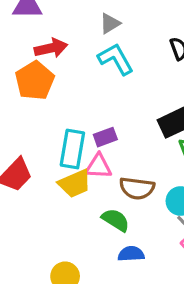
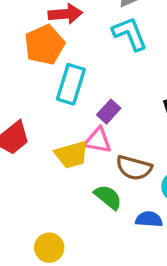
purple rectangle: (105, 137) -> (109, 112), turned -35
cyan rectangle: (72, 149) -> (71, 84), moved
blue semicircle: (131, 254) -> (149, 219), moved

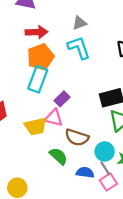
orange pentagon: (45, 45) -> (40, 57), moved

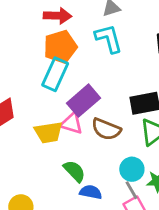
purple rectangle: (62, 99) -> (84, 101), size x1.6
brown semicircle: (77, 137) -> (106, 129), moved
blue semicircle: (85, 172) -> (91, 192), moved

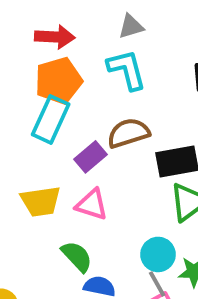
purple rectangle: (84, 101) -> (91, 157), size x0.7
pink triangle: (72, 123) -> (92, 204), moved
brown semicircle: (106, 129) -> (128, 133), moved, turned 140

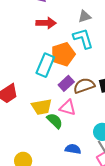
orange pentagon: (58, 81) -> (63, 54), moved
brown semicircle: (128, 133) -> (84, 86), moved
green semicircle: (77, 256) -> (55, 121), moved

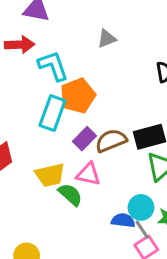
red arrow: (46, 23) -> (20, 45), moved
cyan L-shape: (83, 38) -> (53, 66), moved
blue semicircle: (73, 149) -> (123, 220), moved

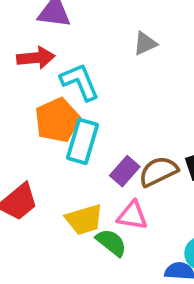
orange pentagon: (78, 96) -> (57, 120), moved

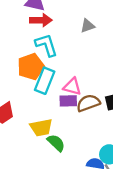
red arrow: (36, 58) -> (41, 20), moved
purple rectangle: (125, 171) -> (68, 101), turned 42
pink triangle: (132, 215) -> (72, 87), moved

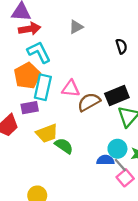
purple rectangle: (68, 101) -> (30, 108), moved

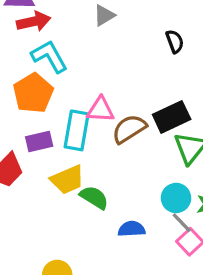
cyan rectangle: (43, 87) -> (77, 130), moved
blue semicircle: (105, 160) -> (132, 229), moved

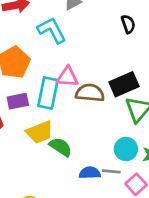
cyan L-shape: (49, 56) -> (52, 30), moved
brown semicircle: (129, 129) -> (90, 93), turned 36
gray line: (182, 223) -> (111, 171), moved, turned -42

